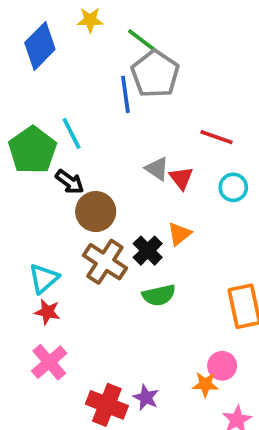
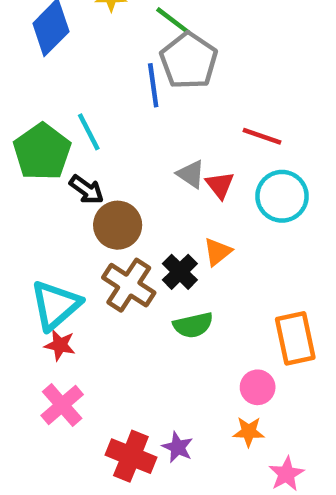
cyan circle: (233, 187) -> (282, 196), size x1.5
cyan triangle: (44, 278) -> (55, 305), size x1.4
pink circle: (222, 366) -> (258, 387), moved

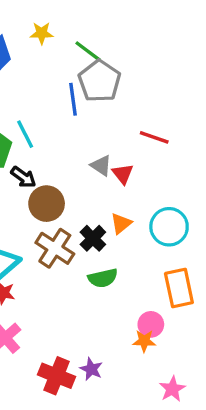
cyan circle: (282, 196) -> (169, 227), moved
orange star: (249, 432) -> (144, 341), moved

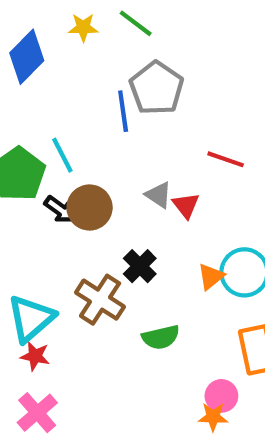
green line: (88, 51) -> (136, 23), moved
brown circle: (47, 204) -> (90, 207), moved
orange triangle: (121, 223) -> (211, 277), moved
black cross: (93, 238) -> (140, 266), moved

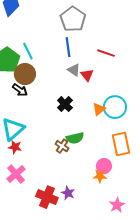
blue line: (123, 111) -> (68, 47), moved
brown circle: (90, 207) -> (25, 74), moved
black arrow: (60, 210) -> (20, 90), moved
brown cross: (100, 300) -> (62, 146), moved, size x0.6

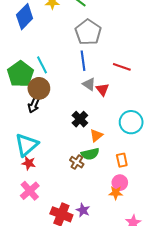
black arrow: (20, 90) -> (34, 105), turned 77
orange triangle: (99, 109) -> (96, 135), moved
orange rectangle: (121, 144) -> (122, 160), moved, size x0.6

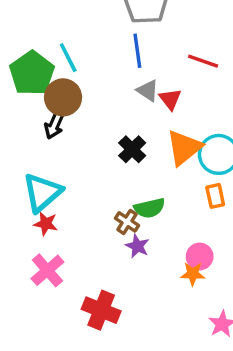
orange triangle: (96, 135) -> (184, 148), moved, size x1.6
orange rectangle: (122, 160) -> (215, 196), moved
purple star: (83, 210) -> (137, 246), moved

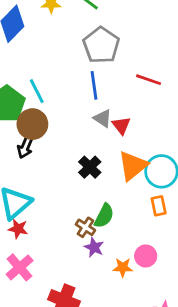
red line: (203, 61) -> (149, 80), moved
green semicircle: (149, 208) -> (104, 216), turned -50
orange star: (193, 274) -> (123, 267), moved

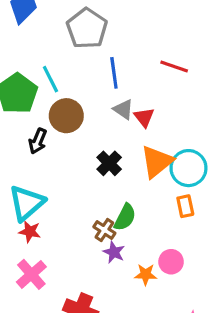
gray pentagon: (101, 45) -> (87, 28), moved
brown circle: (32, 124) -> (66, 116), moved

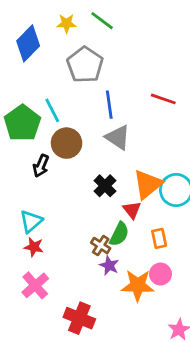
gray triangle: (123, 109) -> (118, 137), size x1.4
red triangle: (144, 117) -> (132, 210), moved
cyan triangle: (27, 203) -> (31, 221), size x0.7
orange rectangle: (185, 206) -> (159, 238), moved
orange star: (146, 274) -> (138, 285), size x1.6

